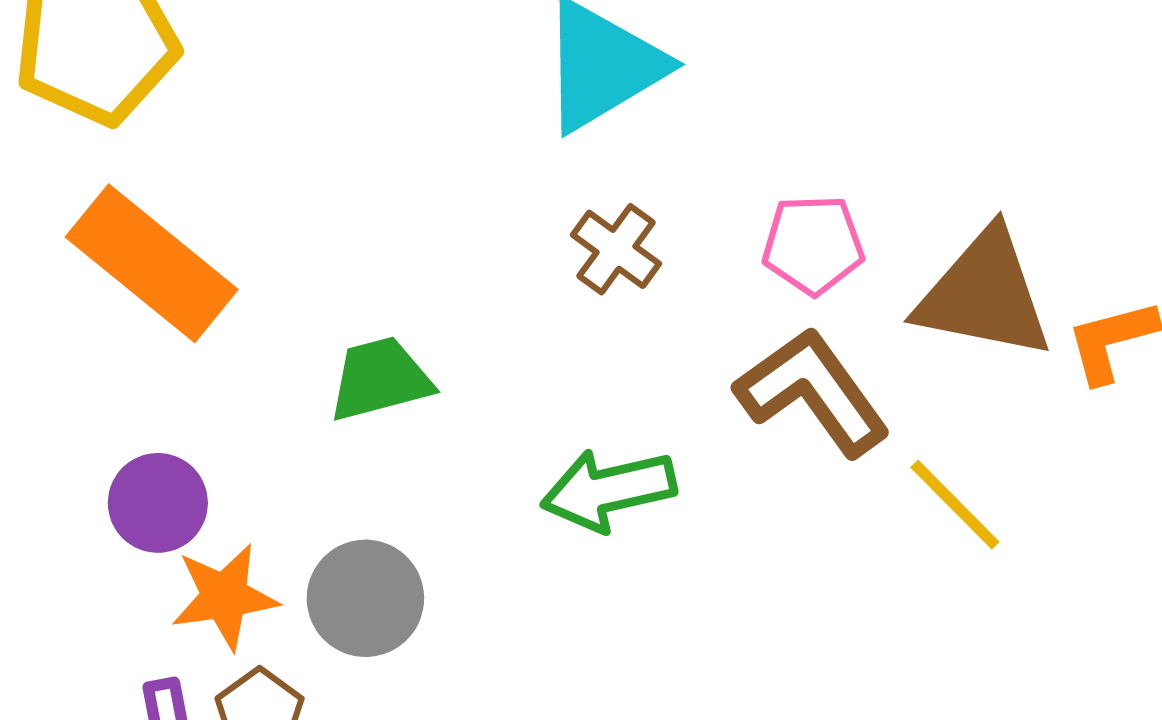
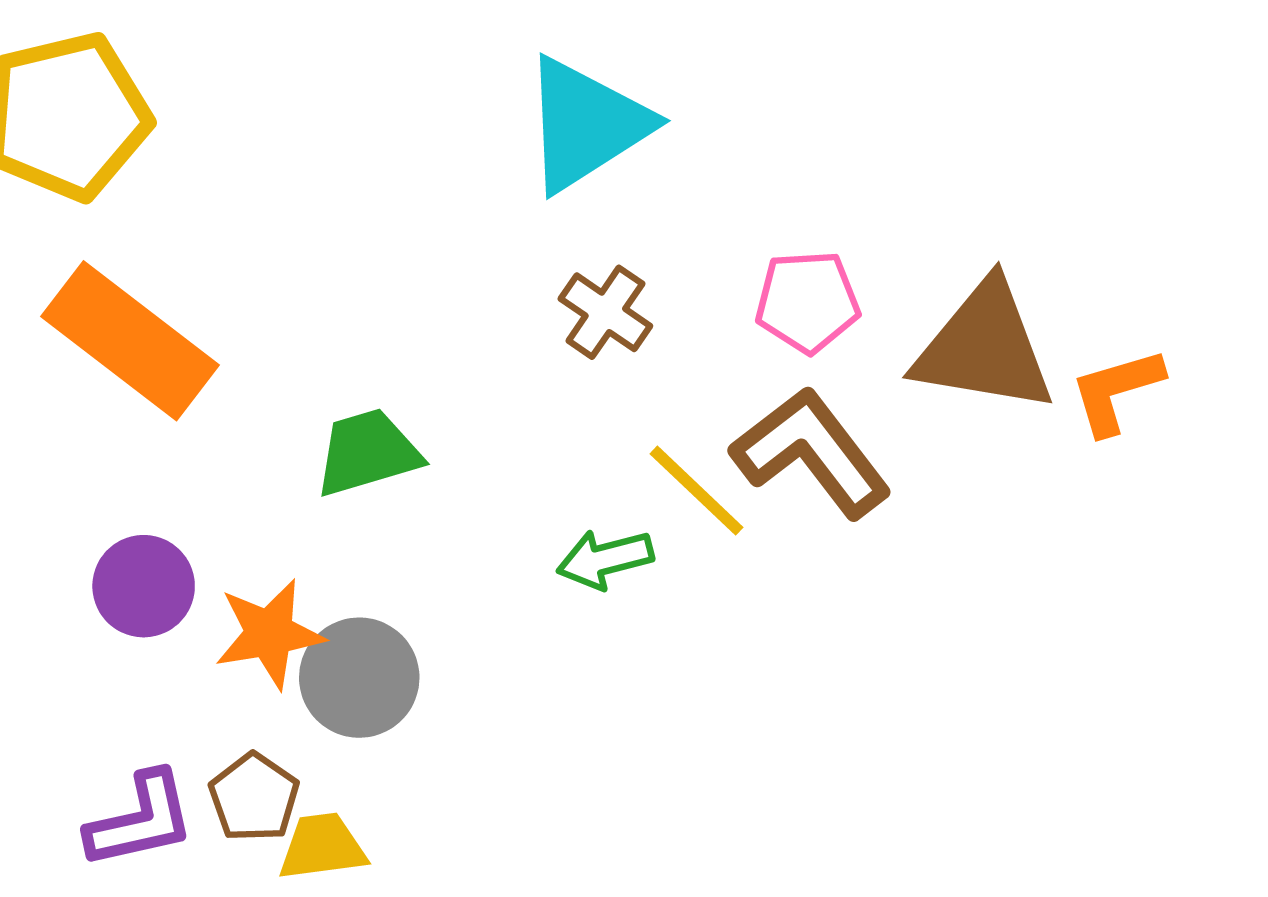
green arrow: (608, 490) -> (605, 559), size x0.7
yellow line: (955, 505) -> (697, 491), moved
orange star: (225, 597) -> (269, 634), moved

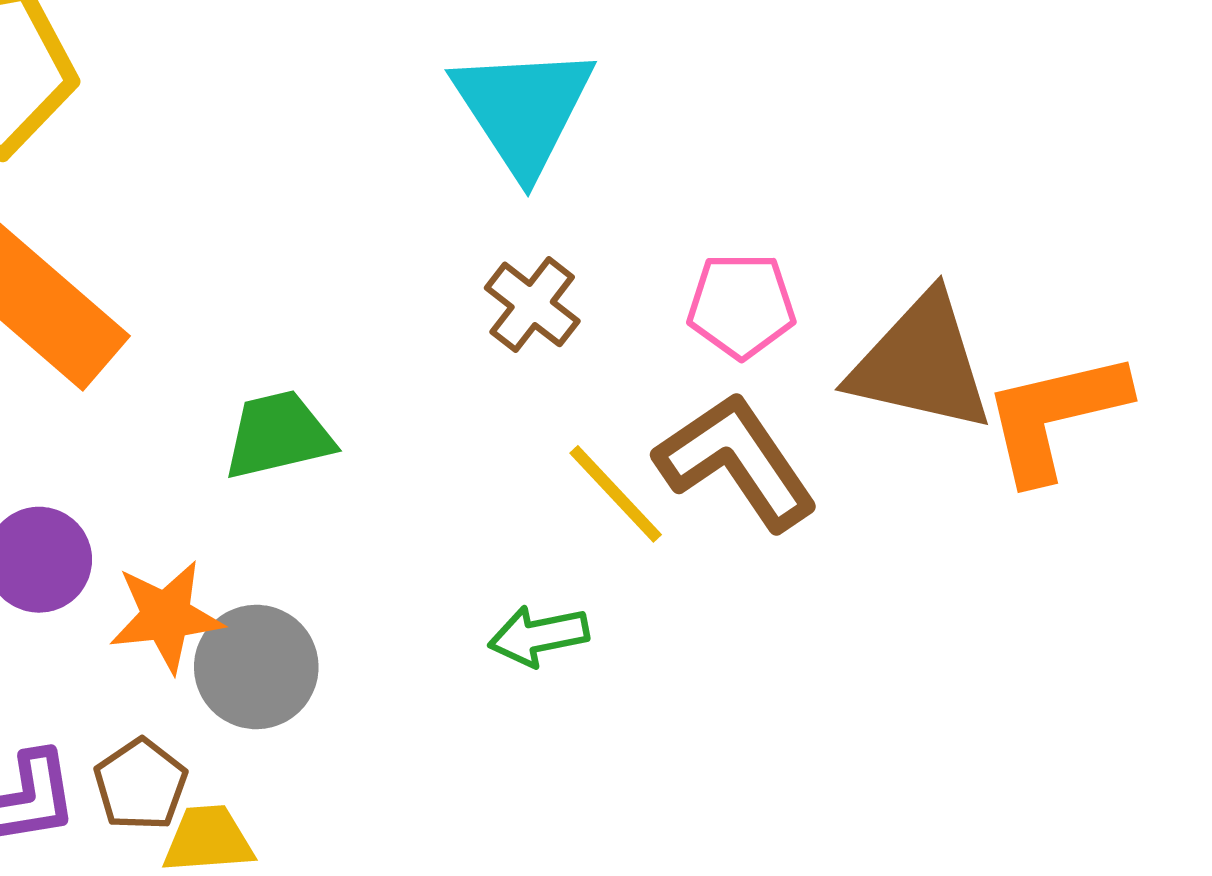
cyan triangle: (586, 124) -> (523, 109), turned -34
orange L-shape: (1116, 391) -> (1055, 416), size x1.5
green arrow: (605, 559) -> (539, 636), moved

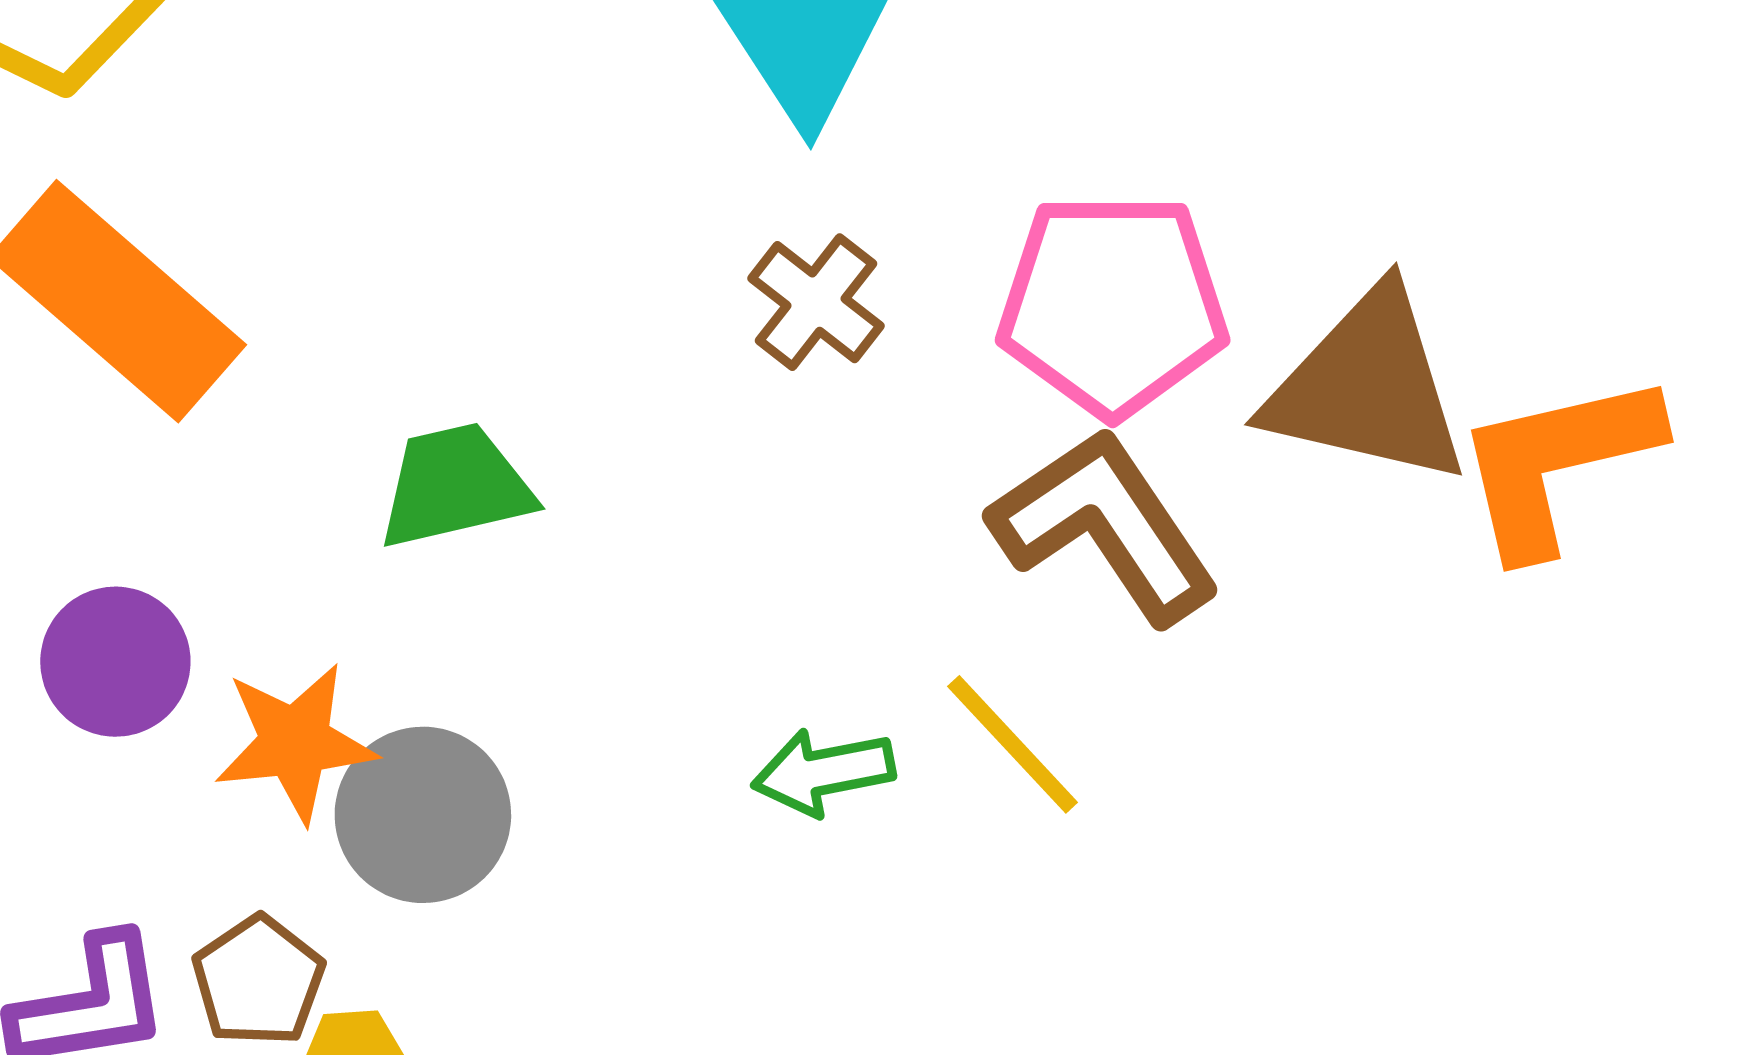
pink pentagon: (741, 305) -> (1113, 304), size x1.5
yellow line: (616, 494) -> (1013, 744), moved

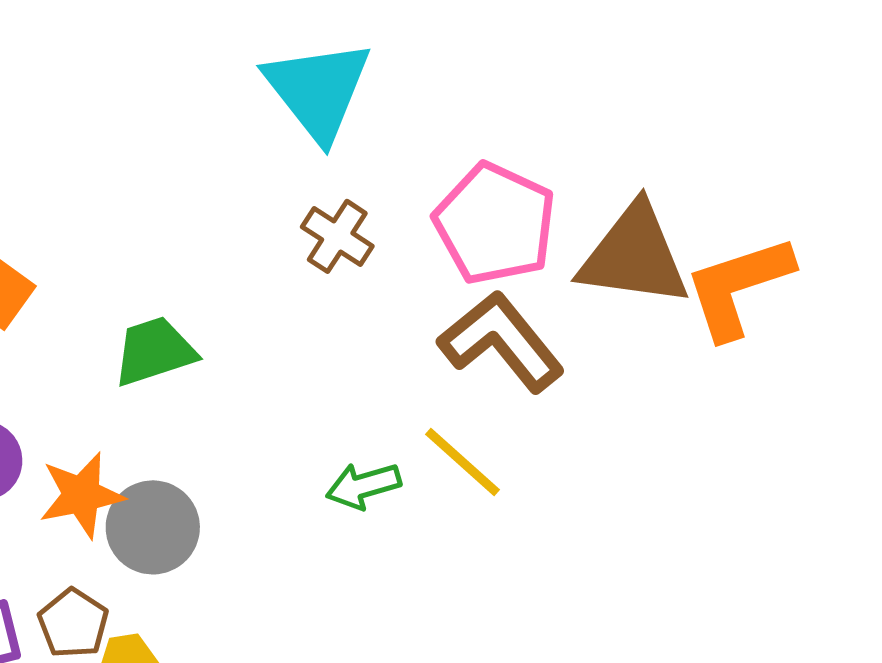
pink pentagon: (1113, 304) -> (495, 224), turned 30

